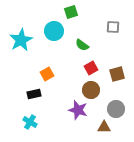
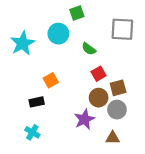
gray square: (113, 27) -> (122, 29), size x1.6
brown square: (117, 74) -> (118, 88), moved
gray circle: (116, 109) -> (117, 110), moved
purple star: (78, 110) -> (84, 119), turned 30

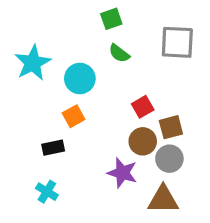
cyan circle: (58, 34) -> (80, 79), moved
green semicircle: (89, 49) -> (119, 53), moved
purple star: (84, 119) -> (122, 173), turned -30
brown triangle: (113, 138) -> (163, 199), size x1.5

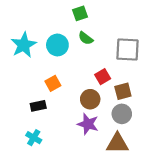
gray square: (177, 42) -> (127, 50), moved
cyan circle: (80, 79) -> (57, 45), moved
brown circle: (143, 141) -> (90, 99), moved

